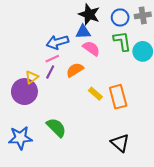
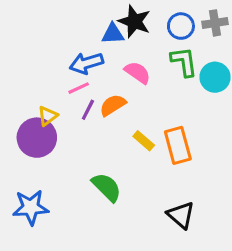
blue triangle: (83, 32) -> (113, 34), moved
purple line: (50, 72) -> (88, 110), moved
green semicircle: (56, 128) -> (107, 187), moved

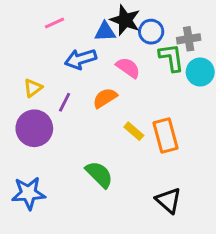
gray cross: (215, 23) -> (189, 39), moved
blue circle: (181, 26) -> (151, 32), moved
pink line: (79, 88) -> (54, 23), moved
purple line: (88, 110) -> (65, 102), moved
yellow triangle: (48, 116) -> (33, 88), moved

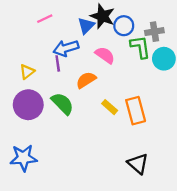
blue triangle: (105, 32) -> (86, 26), turned -42
purple line: (65, 102) -> (58, 63), moved, turned -35
green semicircle: (99, 174) -> (62, 104), moved

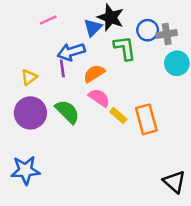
blue circle: (124, 26) -> (148, 30), moved
green L-shape: (140, 47) -> (125, 48), moved
pink semicircle: (105, 55) -> (99, 98), moved
orange semicircle: (86, 80) -> (94, 73), moved
black triangle: (138, 164) -> (174, 182), moved

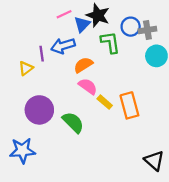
pink line: (48, 20) -> (64, 14), moved
purple line: (62, 68) -> (42, 54), moved
green semicircle: (67, 112) -> (73, 122), moved
purple circle: (30, 113) -> (39, 110), moved

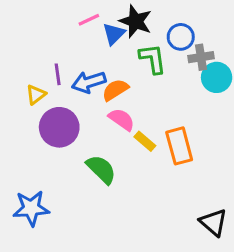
gray cross: (147, 30) -> (201, 57), moved
blue arrow: (63, 46) -> (89, 82), moved
purple circle: (39, 110) -> (59, 127), moved

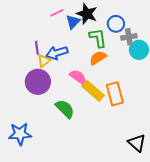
orange semicircle: (115, 90) -> (98, 58), moved
yellow triangle: (36, 95) -> (44, 61), moved
yellow rectangle: (145, 141) -> (93, 91), size x1.6

